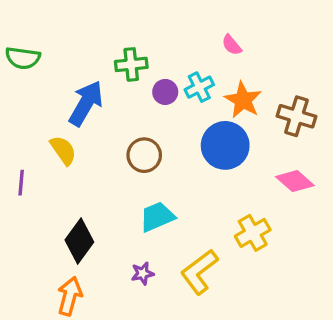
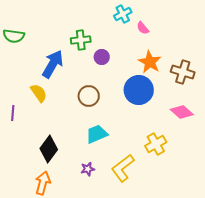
cyan cross: (199, 87) -> (123, 14), moved

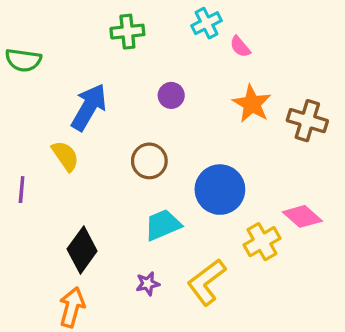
green cross: (81, 40) -> (127, 32), moved
blue circle: (139, 90) -> (220, 190), moved
pink diamond: (182, 112) -> (302, 216), moved

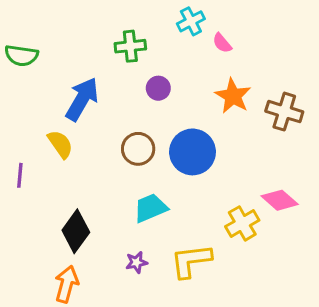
green cross: (127, 32) -> (130, 46), moved
blue circle: (220, 190) -> (193, 152), moved
yellow L-shape: (206, 282) -> (191, 261), turned 30

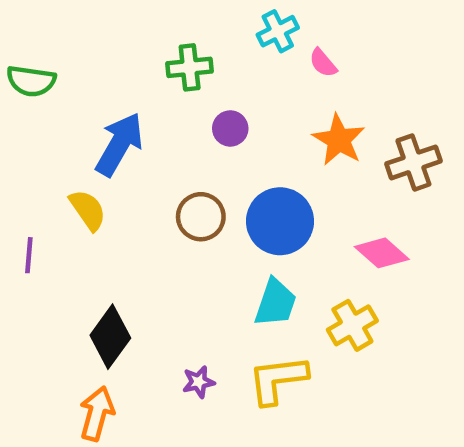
brown cross: (284, 112) -> (413, 162), turned -36
pink diamond: (280, 200) -> (382, 253), moved
cyan trapezoid: (151, 208) -> (275, 303), moved, turned 132

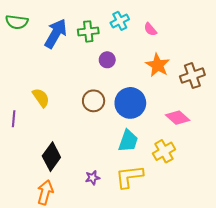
cyan cross: (278, 31) -> (120, 21), moved
green semicircle: (31, 81) -> (17, 22), moved
blue arrow: (119, 144) -> (56, 34), moved

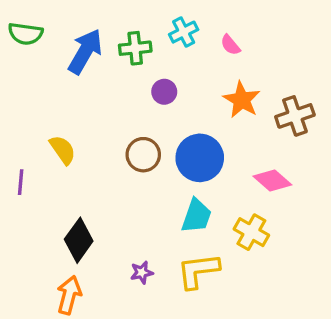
yellow cross: (164, 151) -> (251, 232), turned -30

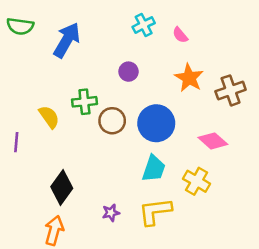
green cross: (135, 48) -> (84, 102), moved

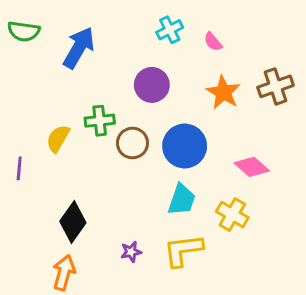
purple circle: (129, 72) -> (152, 85), size x1.5
brown cross: (231, 90) -> (276, 86), moved
yellow semicircle: (49, 117) -> (58, 139), turned -115

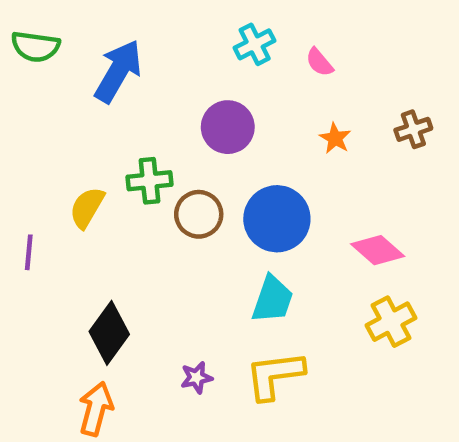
brown cross: (276, 86) -> (413, 129), size x0.7
orange star: (223, 92) -> (335, 138), size x0.6
yellow cross: (232, 215) -> (391, 322), moved, turned 32

